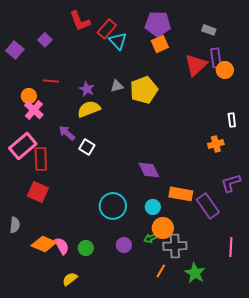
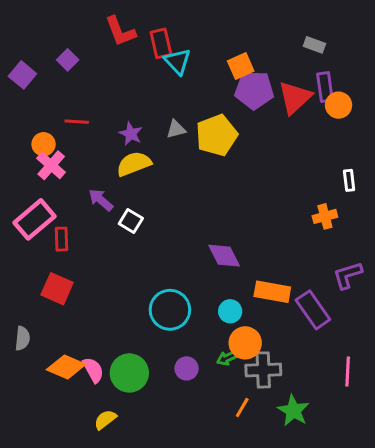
purple pentagon: (158, 24) -> (254, 90), moved
red rectangle: (107, 29) -> (161, 43), turned -54
red rectangle: (41, 159) -> (62, 239), size x0.7
green circle: (86, 248) -> (129, 373), size x1.6

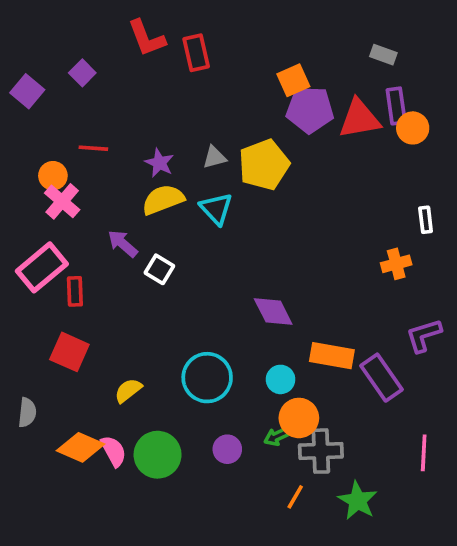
cyan triangle: (177, 61) -> (216, 209), moved
red triangle: (295, 98) -> (359, 119), turned 33
yellow semicircle: (105, 420) -> (128, 390), moved

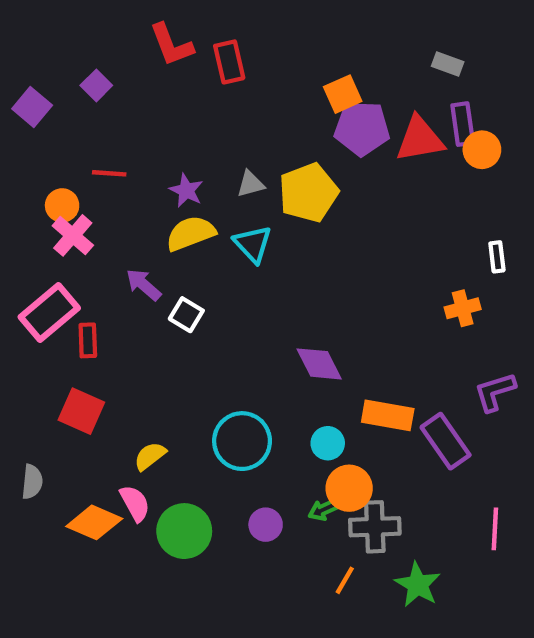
pink semicircle: (113, 451) -> (135, 503), moved

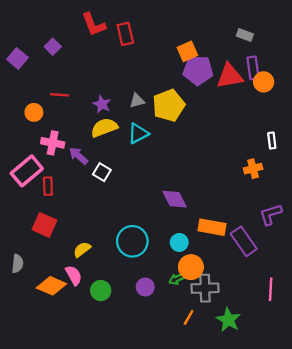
pink cross: (73, 235) -> (53, 143), moved, turned -30
cyan triangle: (253, 244) -> (138, 133), turned 45
green circle: (184, 531) -> (101, 291), size x0.7

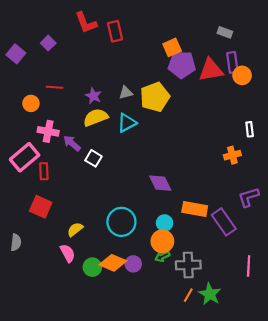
orange circle: (191, 267) -> (162, 241), moved
orange diamond: (51, 286) -> (113, 263), moved
orange line: (189, 317) -> (188, 295), moved

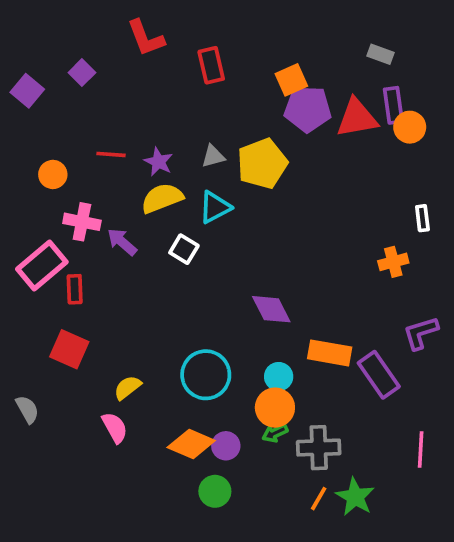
red rectangle: (115, 31) -> (211, 65), moved
red line: (55, 87) -> (111, 154), moved
white square: (93, 158) -> (184, 249), moved
gray semicircle: (16, 242) -> (27, 409), turned -35
green circle: (92, 267) -> (215, 491), moved

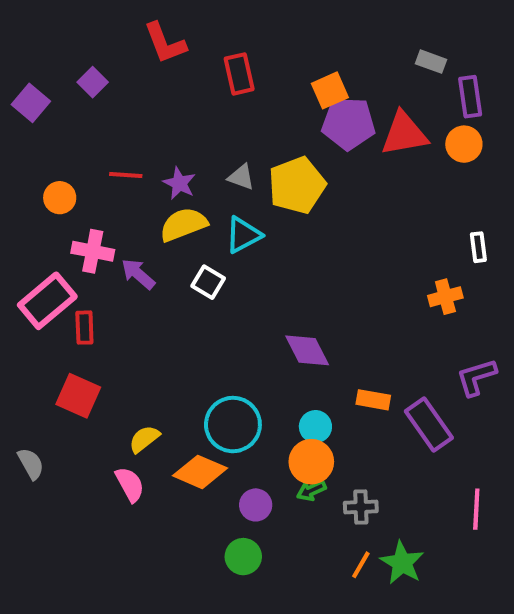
purple rectangle: (393, 105) -> (470, 97), moved
gray triangle: (213, 156) -> (241, 177), turned 35
orange rectangle: (330, 353) -> (373, 400), size x0.7
orange diamond: (191, 444) -> (200, 472), moved
gray cross: (319, 448) -> (361, 507), size x0.7

